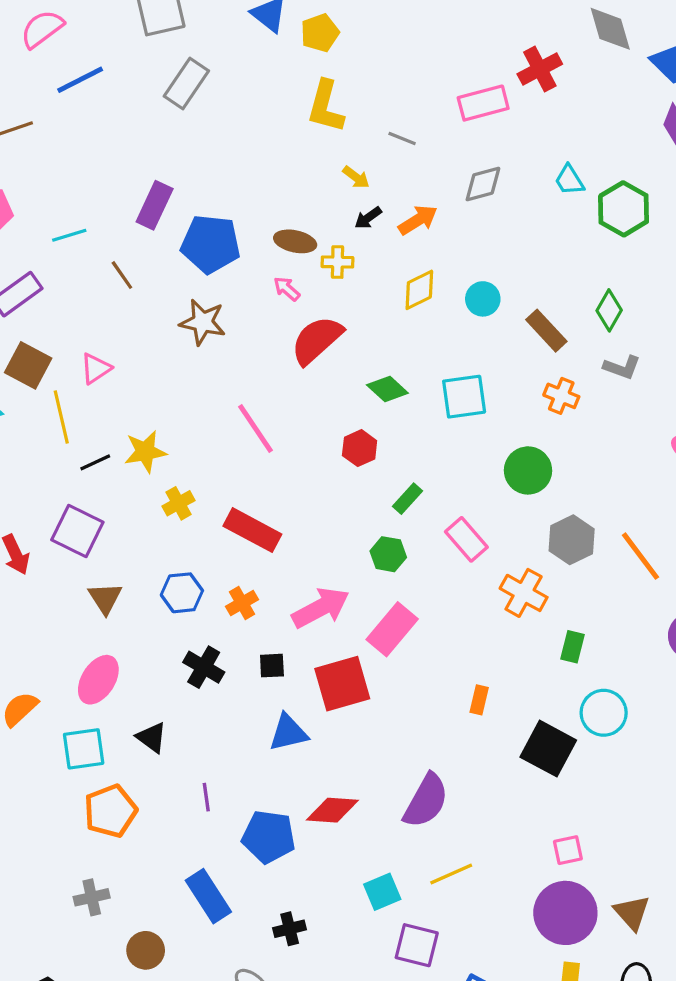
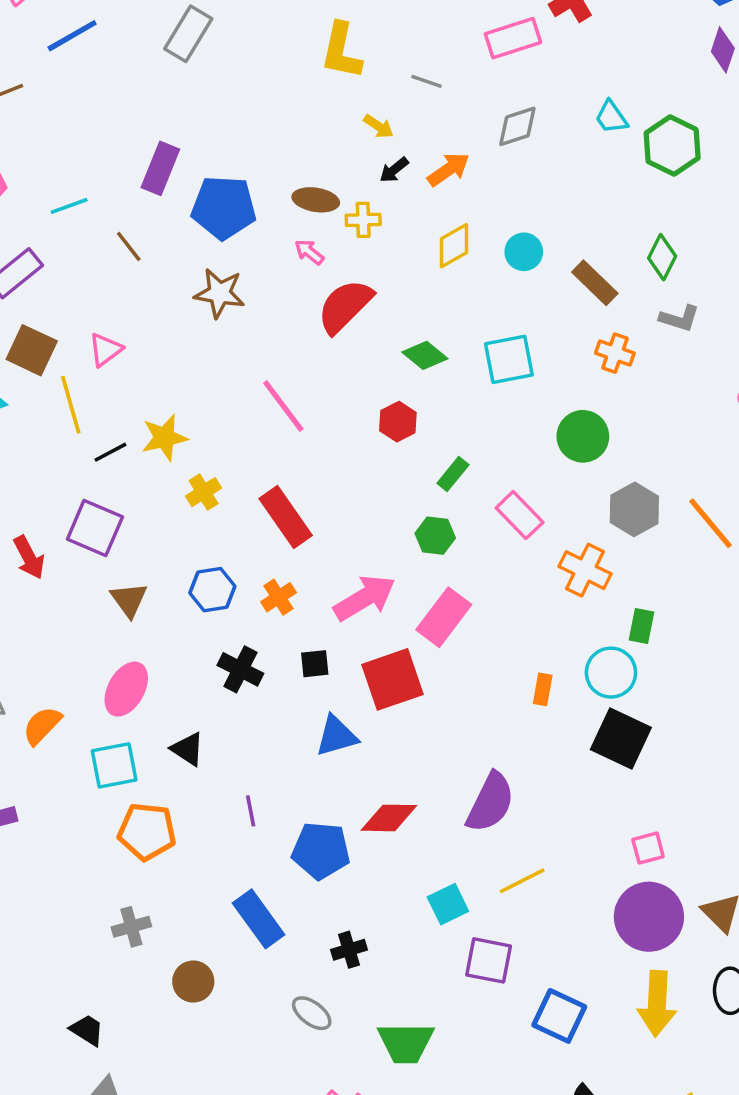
red rectangle: (252, 530) -> (286, 517), turned 30
cyan circle: (604, 713) -> (611, 673), moved
orange pentagon: (110, 811) -> (147, 831), turned 30

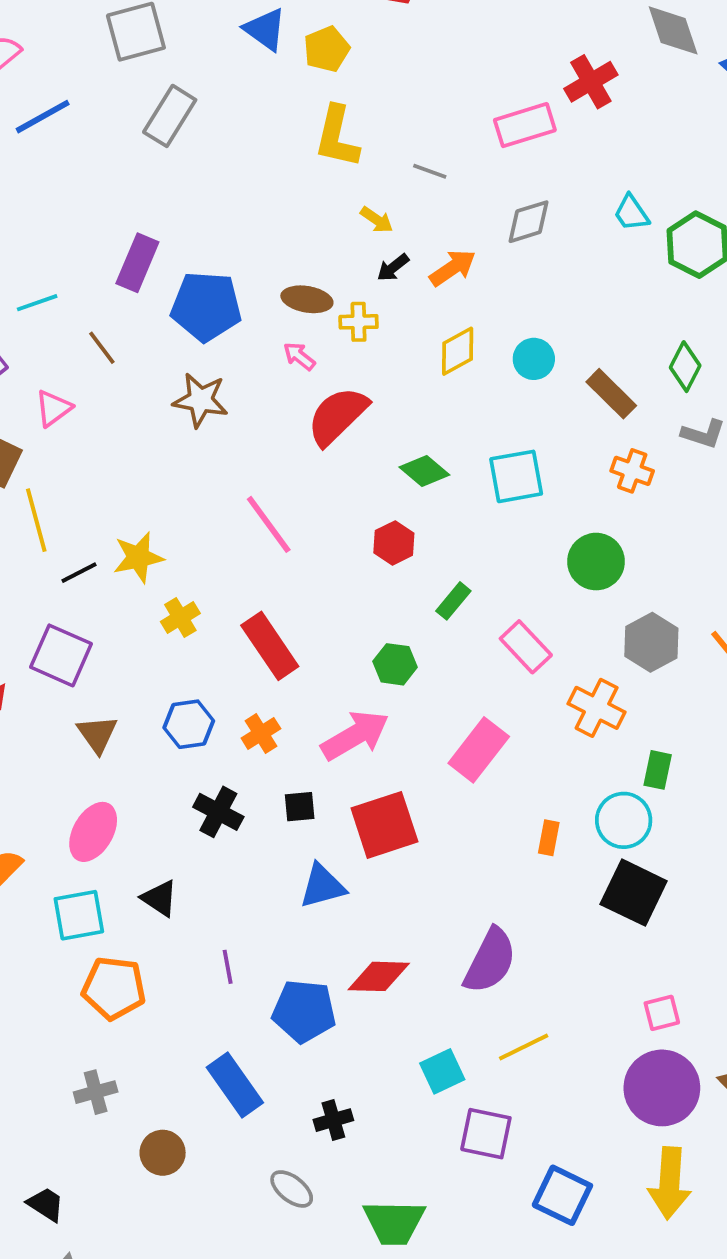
pink triangle: (106, 350) -> (53, 408), moved
green hexagon: (435, 536) -> (395, 664), moved
pink rectangle: (444, 617) -> (479, 750), moved

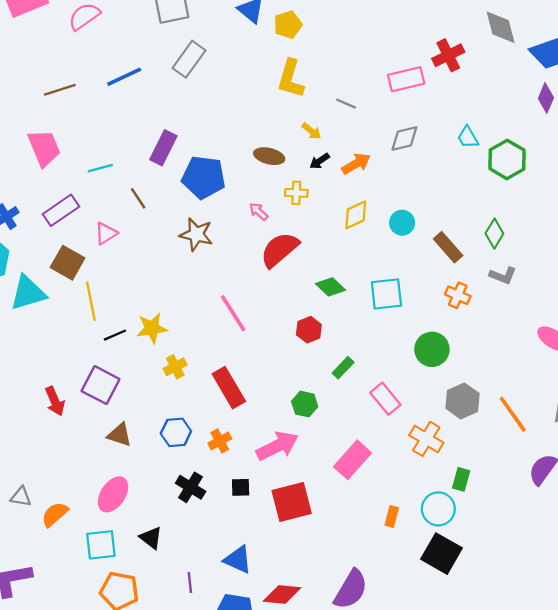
blue line: (43, 117) -> (124, 77), moved
brown ellipse: (307, 299) -> (269, 156), moved
brown triangle: (97, 734) -> (120, 435), turned -40
blue triangle: (322, 886) -> (238, 560), moved, turned 36

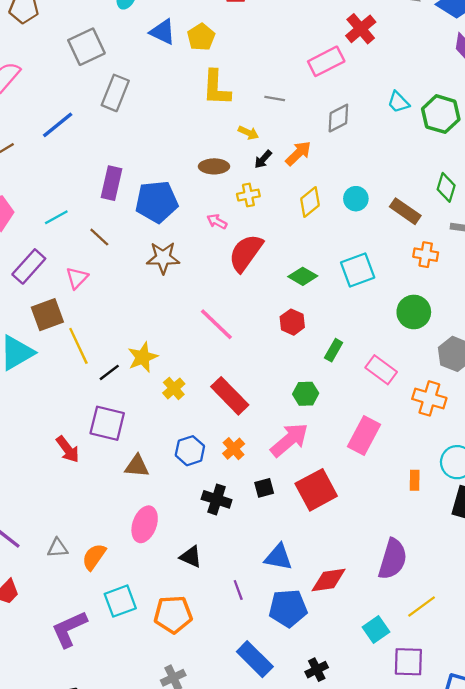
brown square: (68, 263) -> (47, 315), turned -36
cyan square: (101, 545) -> (120, 601), moved

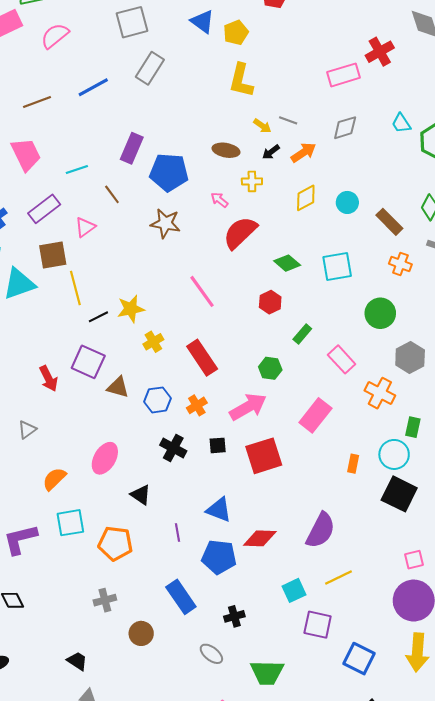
gray line: (275, 99) -> (288, 120), moved
brown triangle: (137, 466) -> (118, 387), moved
gray triangle: (58, 548) -> (27, 430), moved, turned -42

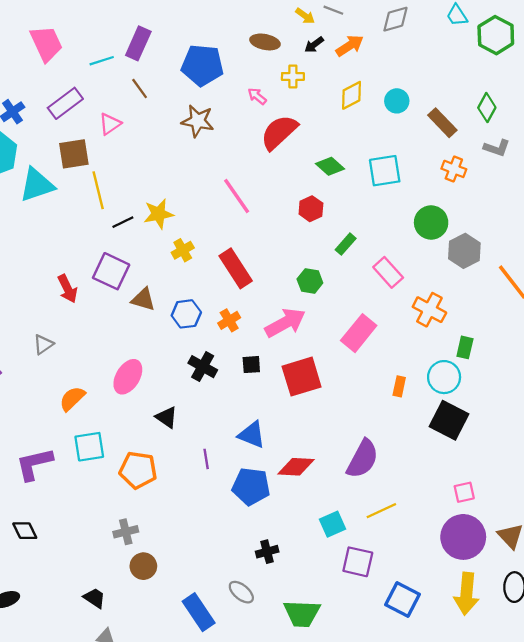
purple rectangle: (132, 148) -> (138, 43), moved
gray hexagon: (410, 357) -> (464, 251), moved
blue rectangle: (181, 597) -> (199, 612), moved
brown circle: (141, 633) -> (143, 566), moved

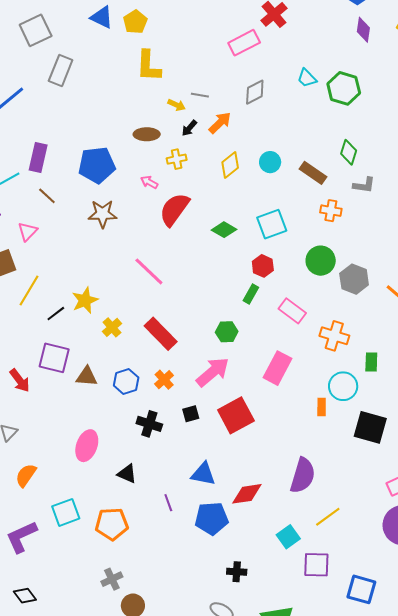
yellow line: (98, 190) -> (29, 291), turned 56
red hexagon: (311, 209) -> (263, 266), moved
cyan circle: (444, 377) -> (343, 386), moved
orange semicircle: (72, 399) -> (26, 475), moved
black cross: (267, 552) -> (237, 572), turned 30

